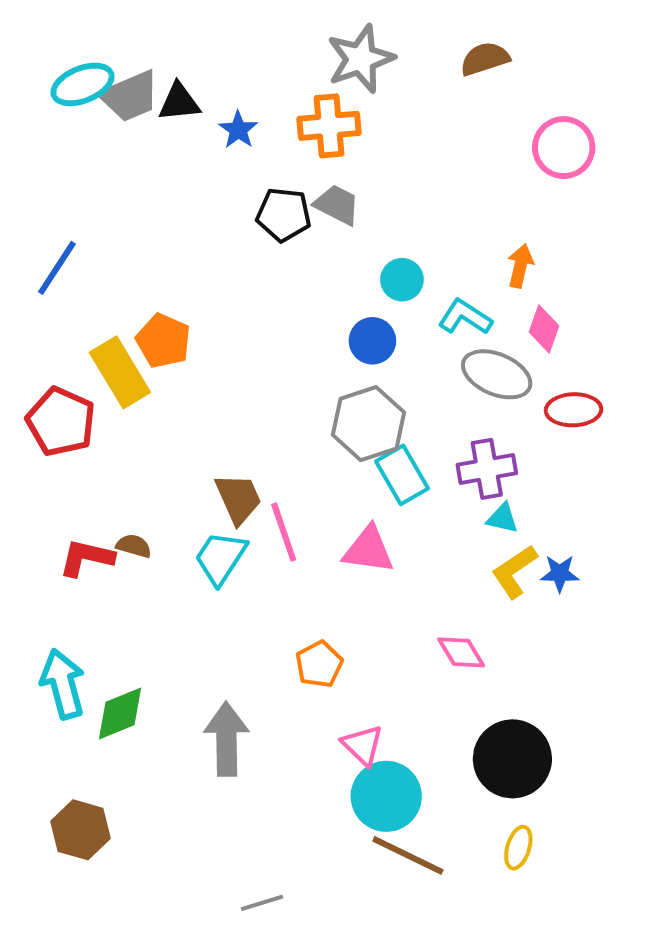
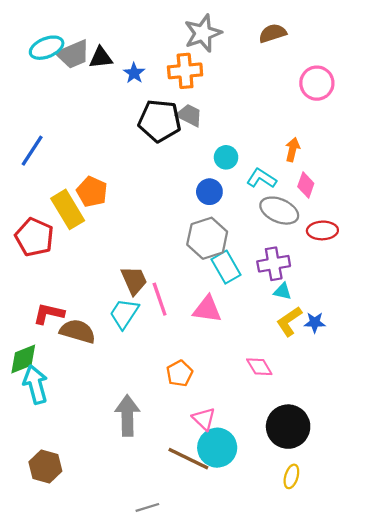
black pentagon: (284, 215) -> (160, 121), size x1.4
brown semicircle: (134, 546) -> (78, 331), moved, size x1.8
green diamond: (120, 713) -> (23, 359), moved
brown line: (408, 855) -> (188, 459), moved

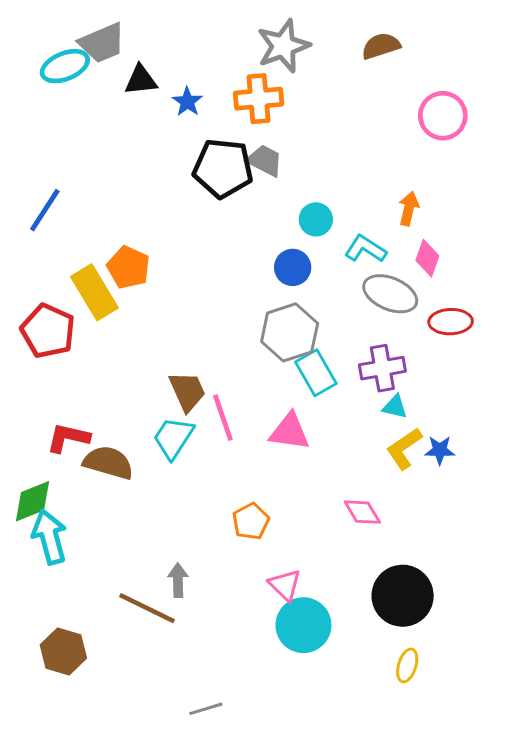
gray trapezoid: (73, 54) -> (102, 43), moved
gray arrow: (127, 415) -> (178, 580), size x0.6
brown line: (188, 459) -> (147, 608), moved

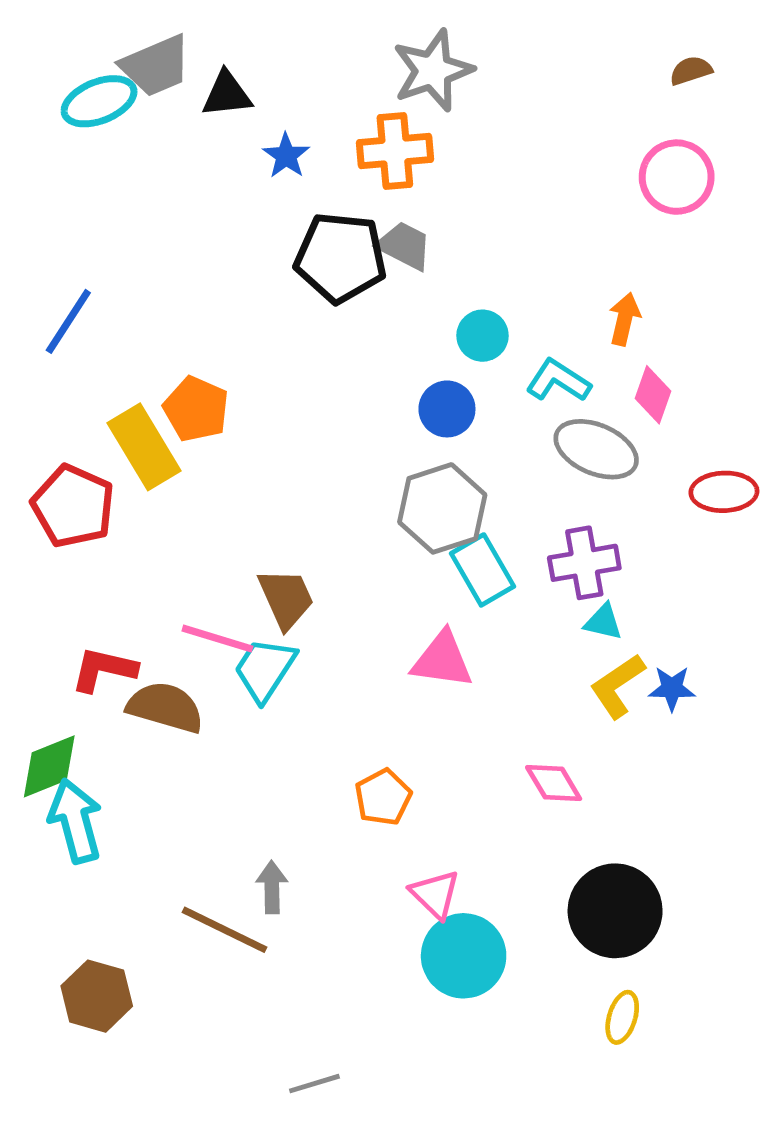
brown semicircle: (381, 46) -> (691, 71), moved, size x0.7
black triangle: (141, 80) -> (227, 94), moved
red ellipse: (451, 322) -> (724, 492), moved
pink line: (223, 418) -> (217, 639), moved, turned -54

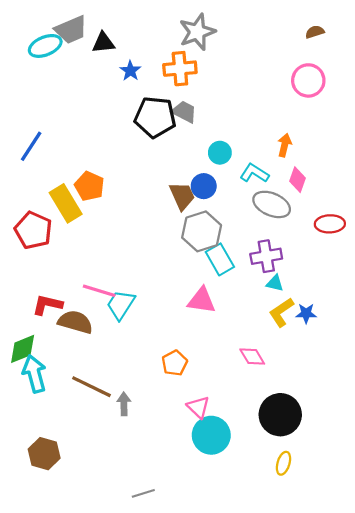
brown trapezoid: (286, 598) -> (182, 196), moved
brown line: (224, 930) -> (92, 387), moved

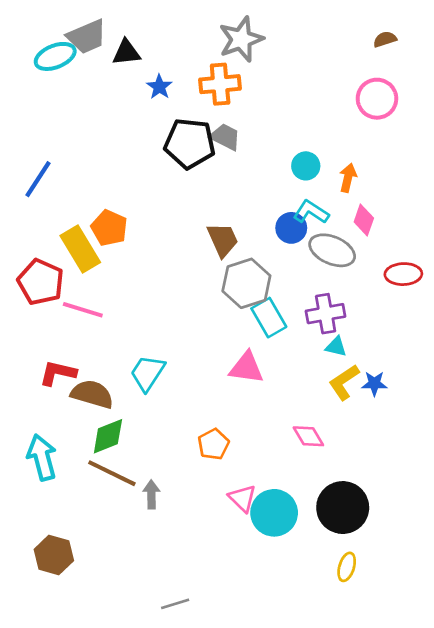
cyan circle: (220, 153) -> (306, 166), moved
blue circle: (204, 186) -> (291, 228), moved
pink line: (99, 291) -> (83, 310), moved
green diamond: (23, 349) -> (108, 436), moved
cyan circle: (211, 435) -> (274, 513), moved

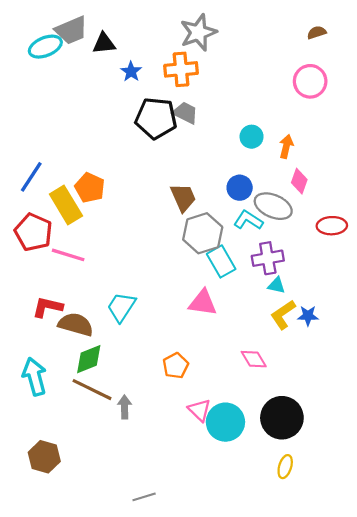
blue line: (38, 179) -> (31, 177), moved
cyan L-shape: (311, 212) -> (248, 220), moved

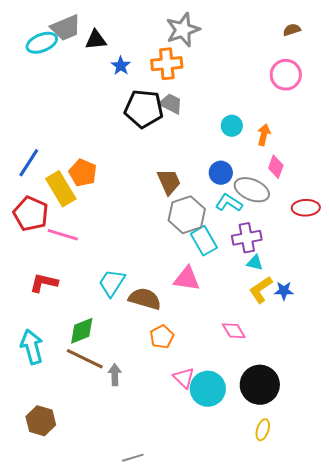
brown semicircle: (76, 324) -> (145, 299), moved

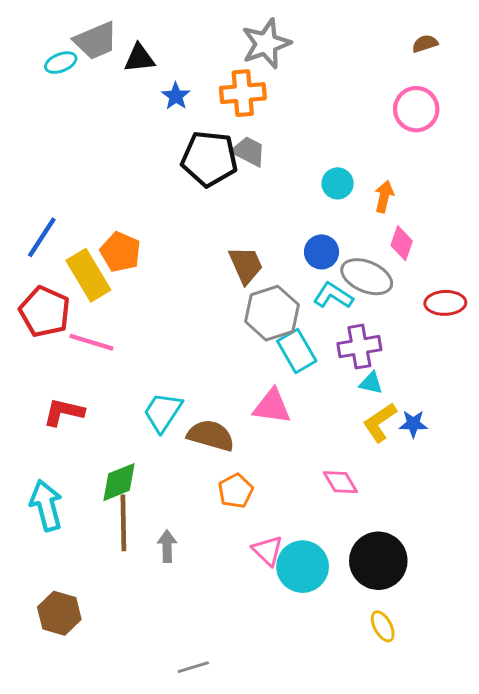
cyan ellipse: (42, 43) -> (61, 63), size x0.7
brown line: (85, 359) -> (123, 523), turned 63
yellow ellipse: (263, 430) -> (383, 626), turned -45

